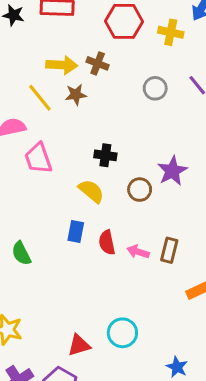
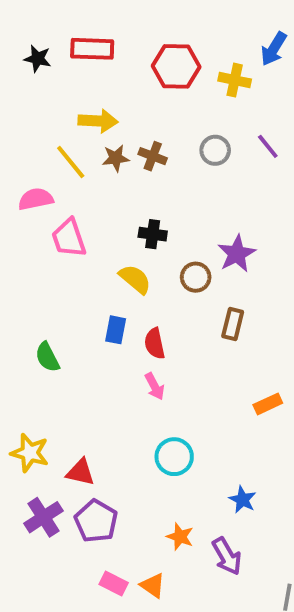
brown cross: (98, 63) -> (153, 156), moved
brown rectangle: (169, 250) -> (233, 324), moved
pink arrow: (138, 252) -> (155, 386), moved, turned -135
red triangle: (79, 345) -> (80, 472), moved, turned 30

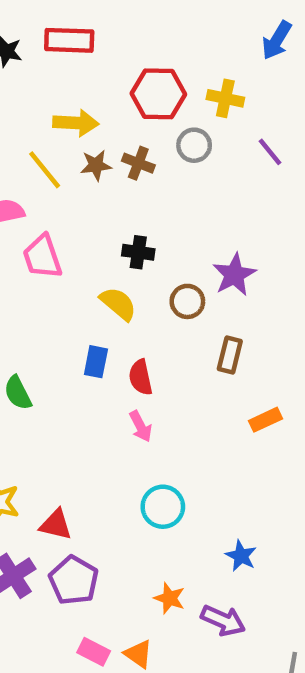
red hexagon: (176, 66) -> (158, 94), moved
yellow cross: (235, 80) -> (225, 98), moved
gray circle: (215, 150) -> (194, 145), moved
orange rectangle: (268, 404) -> (266, 420), moved
purple arrow: (227, 556) -> (223, 621), turned -36

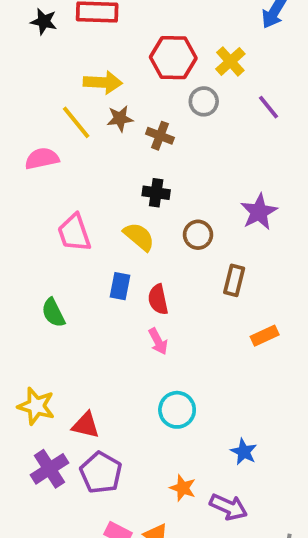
yellow cross: (225, 98) -> (230, 61), turned 36
brown cross: (138, 163) -> (160, 136), moved
pink trapezoid: (42, 257) -> (74, 233), moved
purple star: (234, 275) -> (259, 212), moved

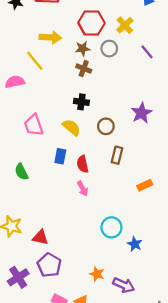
brown star: (120, 119) -> (83, 49), moved
brown rectangle: (234, 280) -> (117, 155), moved
cyan circle: (177, 410) -> (111, 227), moved
blue star: (244, 452) -> (135, 244), moved
purple cross: (50, 469) -> (18, 277), moved

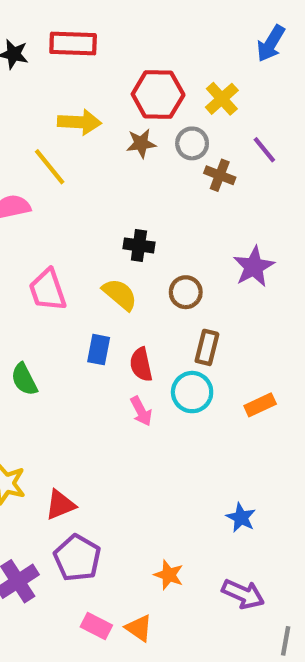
brown cross: (84, 69) -> (220, 175), moved
cyan circle: (111, 227) -> (192, 392), moved
red triangle: (40, 237) -> (60, 505), turned -35
purple arrow: (124, 285) -> (243, 594), moved

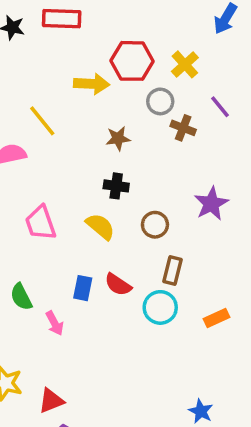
yellow arrow: (79, 122) -> (92, 84), moved
brown star: (141, 143) -> (118, 138), moved
blue rectangle: (99, 350) -> (83, 288), moved
red semicircle: (141, 364) -> (118, 285), turned -44
pink arrow: (141, 411) -> (55, 323), moved

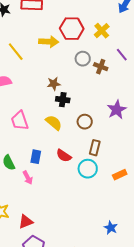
gray circle: (160, 101) -> (83, 59), moved
yellow line: (42, 121) -> (16, 52), moved
brown star: (118, 138) -> (54, 84), moved
blue rectangle: (83, 288) -> (36, 157), moved

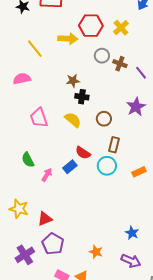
purple line: (122, 55) -> (141, 73), moved
blue rectangle: (36, 157) -> (70, 167), moved, turned 40
pink arrow: (28, 178) -> (47, 175), turned -120
blue star: (111, 228) -> (132, 233), moved

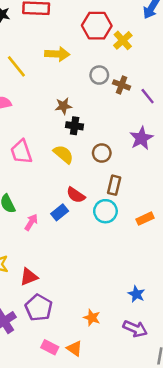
red hexagon: (91, 26) -> (97, 26), moved

